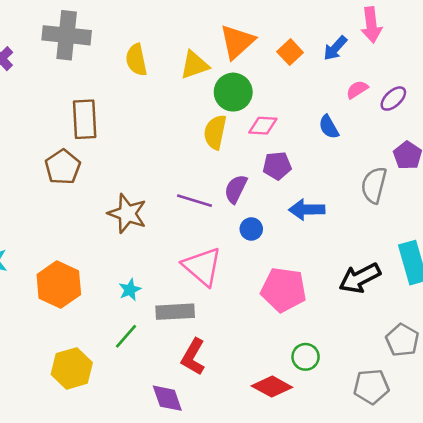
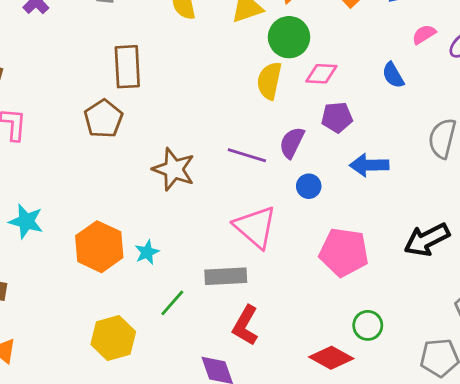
cyan star: (130, 290) -> (147, 252), moved

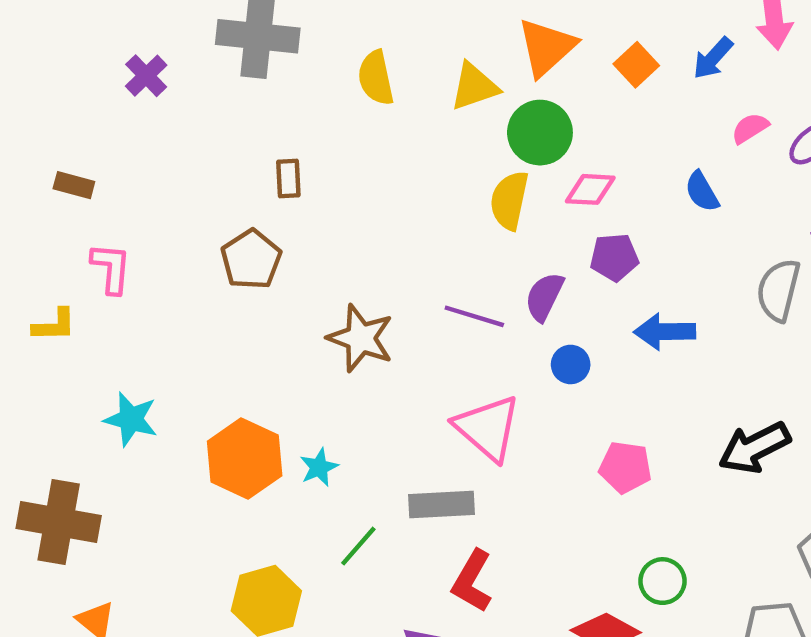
brown rectangle: (127, 67) -> (288, 178), size x0.6
pink pentagon: (344, 252) -> (625, 467), size x0.7

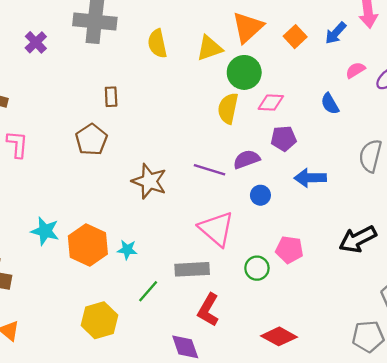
purple semicircle: (544, 297) -> (247, 159), turned 44
cyan star: (131, 419) -> (45, 231), moved
cyan star: (319, 467) -> (127, 250), turned 30
green circle: (663, 581) -> (257, 268), moved

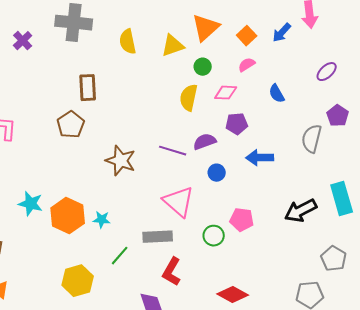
pink semicircle: (355, 70) -> (247, 65), moved
green circle: (244, 72) -> (203, 67), size x0.6
brown rectangle: (111, 97) -> (88, 88), size x1.5

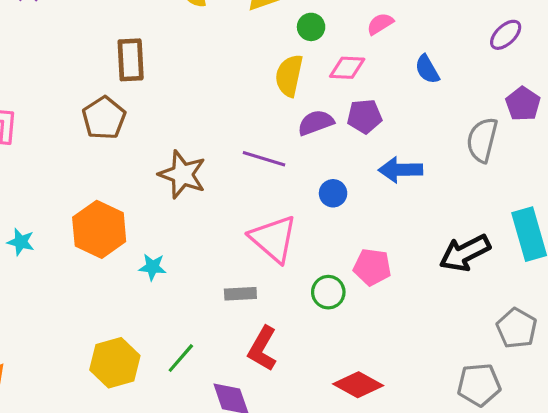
purple semicircle: (205, 142) -> (316, 123), moved
cyan star: (31, 204) -> (21, 242), moved, size x0.7
orange hexagon: (68, 216) -> (99, 229), moved
gray rectangle: (158, 237) -> (240, 294), size x0.7
green line: (120, 256) -> (181, 358), moved

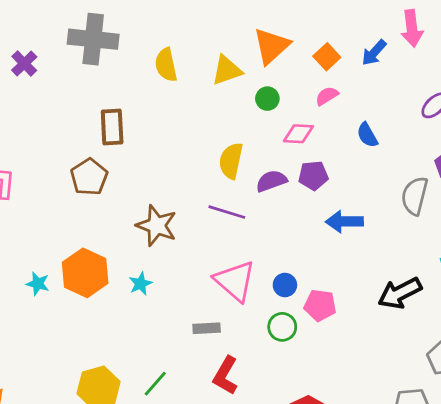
yellow semicircle: (289, 76) -> (231, 161), moved
blue circle: (333, 193) -> (285, 285), moved
cyan star: (21, 242) -> (38, 284), moved
cyan star: (153, 267) -> (140, 284), moved, turned -30

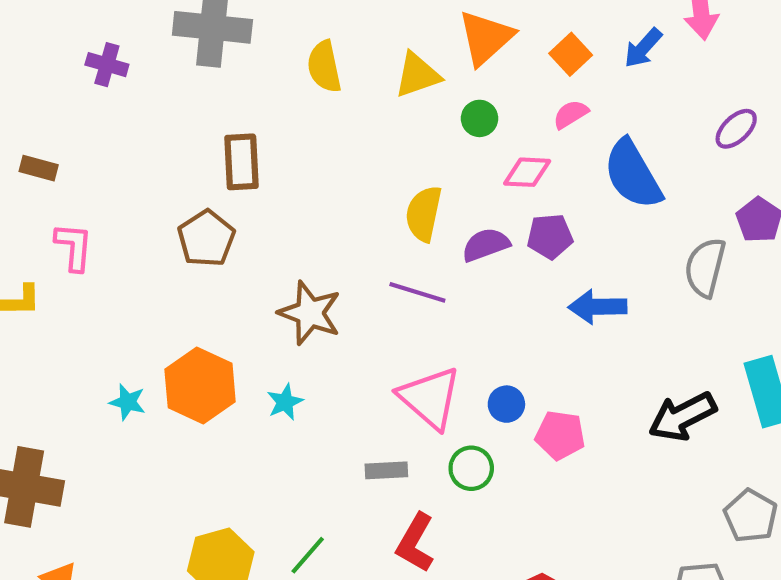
purple cross: (24, 63) -> (107, 65), turned -30
blue semicircle: (367, 135) -> (633, 174), size x1.8
green circle: (282, 327) -> (471, 468), moved

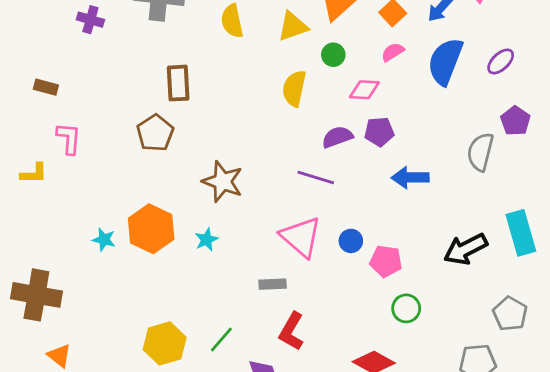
blue semicircle: (633, 174) -> (445, 61), moved, turned 51
yellow semicircle: (424, 214) -> (294, 88), moved
purple line: (417, 292) -> (316, 178), moved
green circle: (471, 468) -> (406, 308), moved

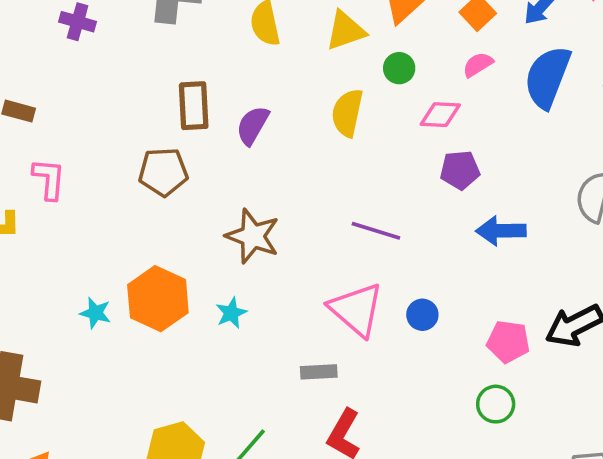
brown pentagon: (155, 133) -> (163, 172), turned 30
purple semicircle: (337, 137) -> (253, 125), moved, turned -40
pink pentagon: (386, 261) -> (508, 342), moved

